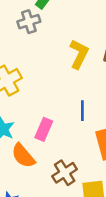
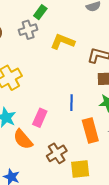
yellow L-shape: (79, 54) -> (63, 42), moved, turned -95

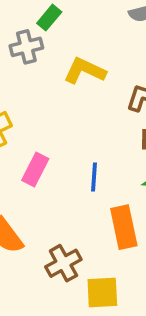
pink rectangle: (40, 118) -> (35, 169), moved

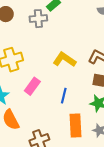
yellow L-shape: (85, 71) -> (64, 60), moved

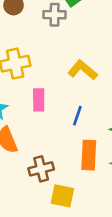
pink rectangle: (32, 86) -> (39, 100), turned -42

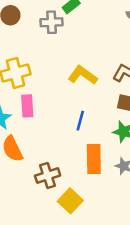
pink rectangle: (39, 100) -> (27, 106), moved
yellow square: (62, 196) -> (70, 201), turned 35

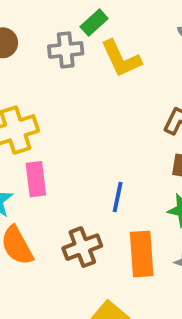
yellow L-shape: (83, 75) -> (121, 59), moved, turned -148
brown cross: (48, 176) -> (82, 247), moved

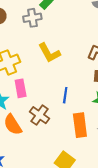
yellow L-shape: (121, 59) -> (49, 53), moved
brown cross: (82, 247) -> (39, 115), moved, turned -30

